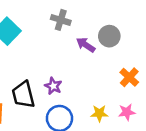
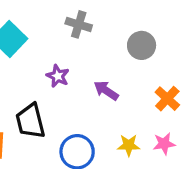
purple arrow: (86, 45) -> (106, 91), moved
purple star: (53, 86) -> (58, 76), moved

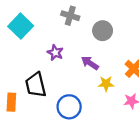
gray circle: (142, 45) -> (103, 31), moved
yellow star: (129, 145) -> (106, 84), moved

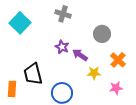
gray circle: (103, 31) -> (102, 34), moved
purple star: (55, 53) -> (62, 47), moved

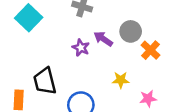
purple arrow: (80, 55) -> (103, 39), moved
orange cross: (118, 60) -> (151, 50), moved

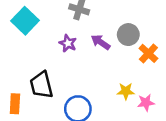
purple star: (81, 48) -> (68, 43), moved
yellow star: (121, 80) -> (126, 91), moved

